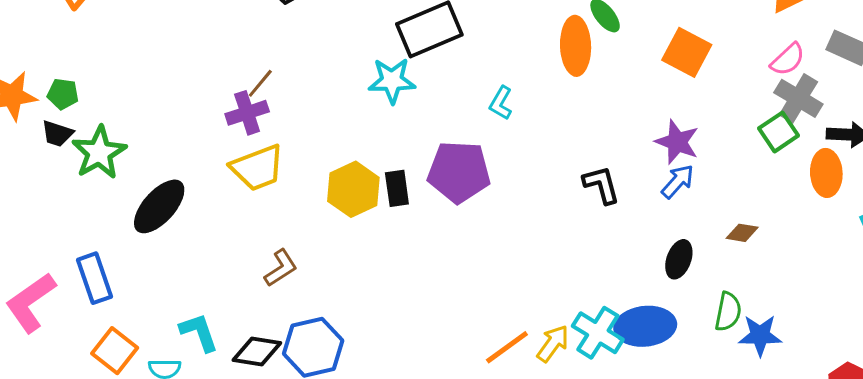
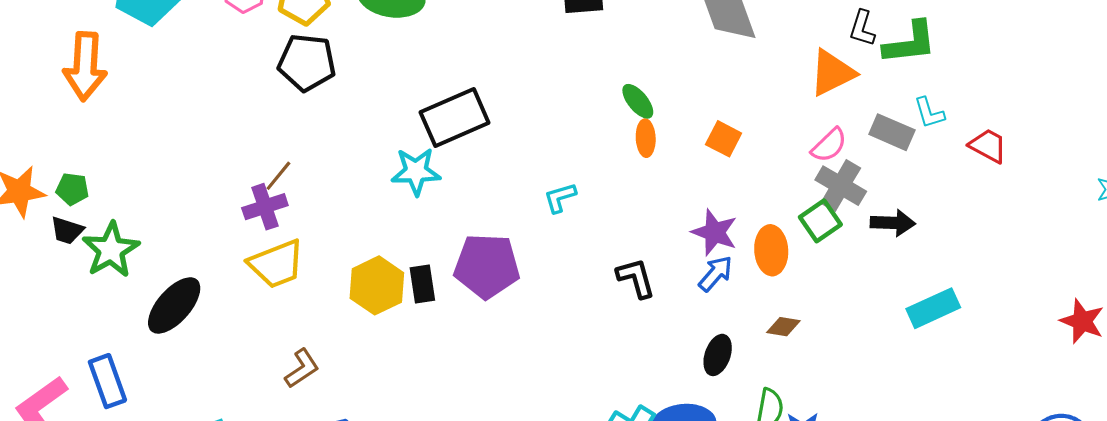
orange ellipse: (576, 46) -> (646, 138), moved, size x0.6
orange square: (687, 52) -> (724, 139), size x0.7
cyan L-shape: (501, 103) -> (560, 198), moved, turned 44
orange ellipse: (826, 173) -> (771, 250), moved

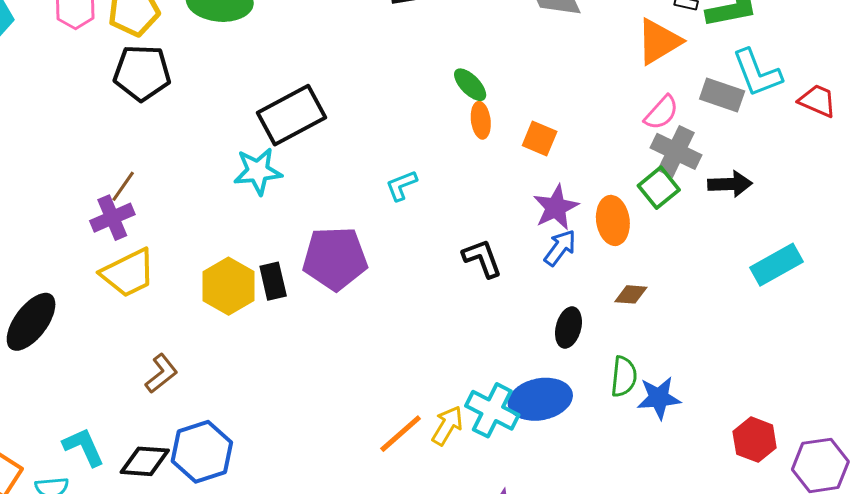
cyan L-shape: (929, 113) -> (757, 73), size x1.6
orange square: (724, 139) -> (540, 139), moved
purple star: (715, 232) -> (556, 207), turned 30

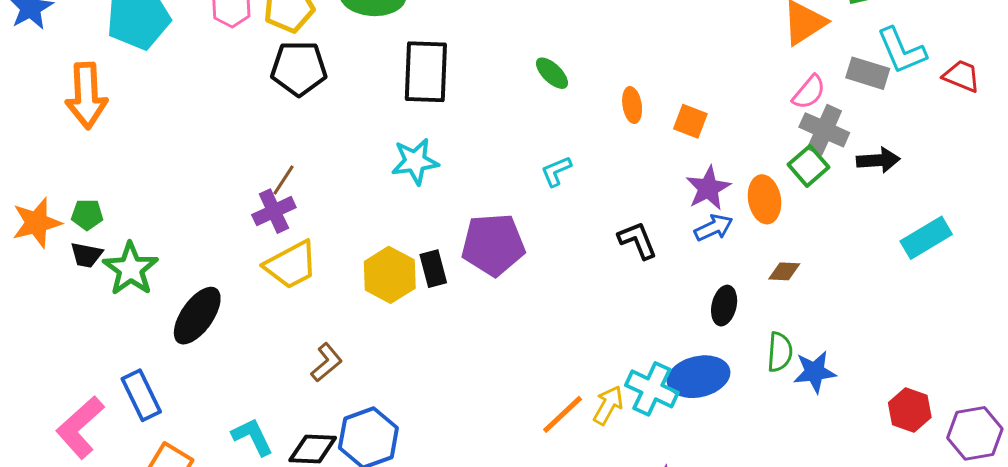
green ellipse: (470, 85) -> (552, 73), moved
black rectangle: (291, 115) -> (426, 72), moved, turned -58
blue arrow: (560, 248) -> (713, 228), turned 30

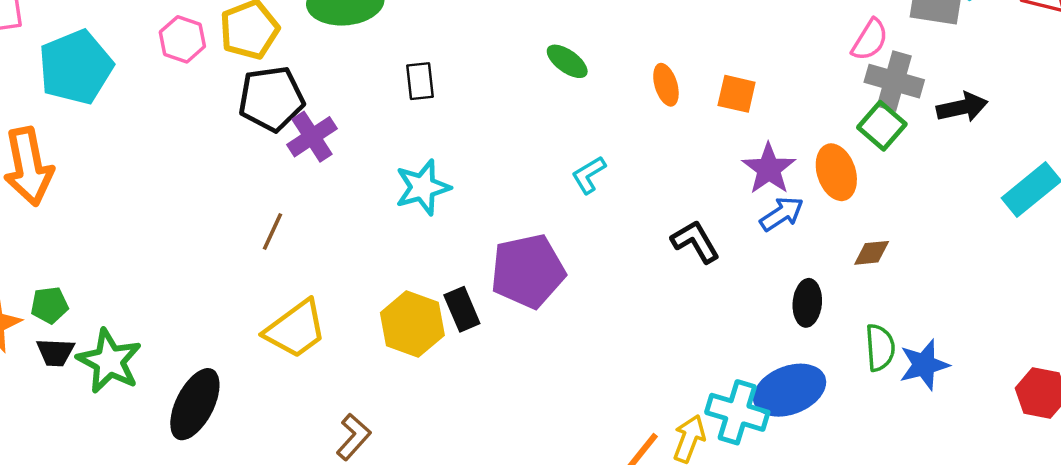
black rectangle: (426, 72) -> (420, 81), size x0.5
purple cross: (274, 211) -> (312, 137), moved

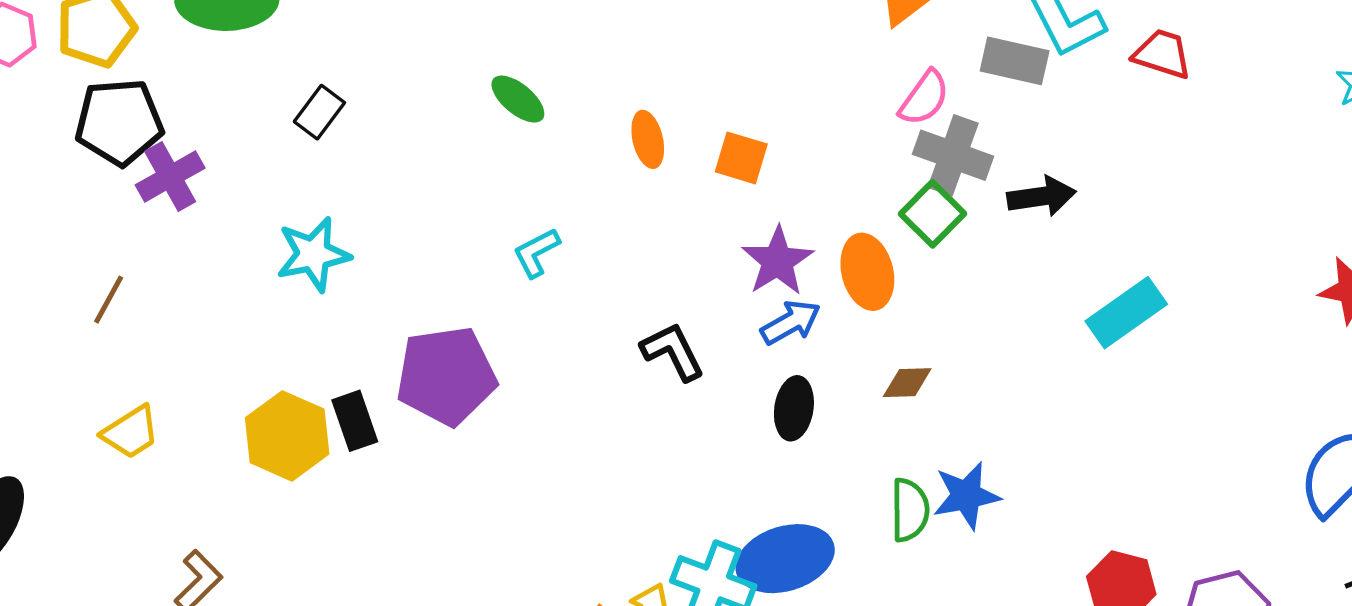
black rectangle: (420, 81) -> (319, 112), turned 39
black ellipse: (807, 303) -> (794, 408), moved
yellow trapezoid: (296, 329) -> (131, 432), size x0.7
blue star: (924, 365) -> (966, 496), moved

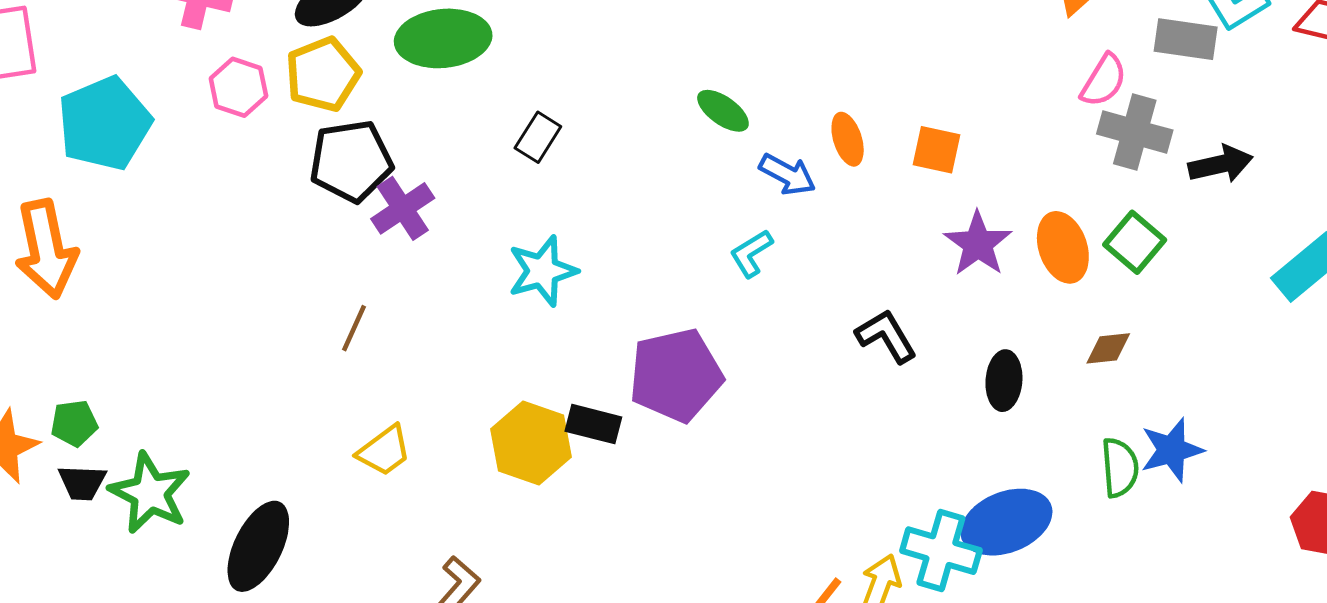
green square: (933, 214) -> (1135, 242), moved
blue arrow: (791, 322) -> (787, 174), moved, turned 62
black rectangle: (355, 421) -> (593, 424), turned -52

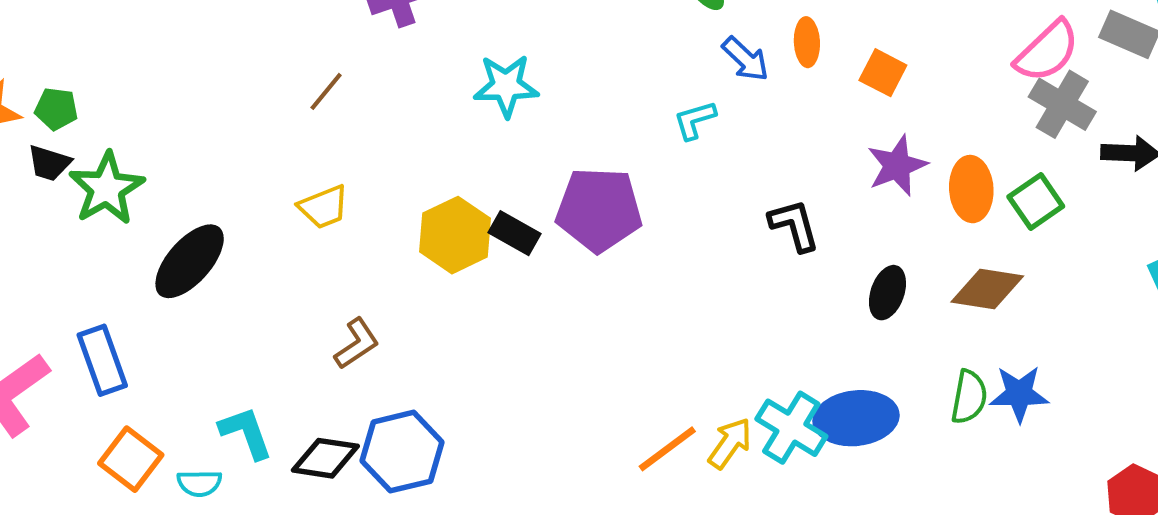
pink semicircle: (1104, 80) -> (1047, 51), size x1.4
brown diamond: (1108, 348) -> (987, 289), size x1.6

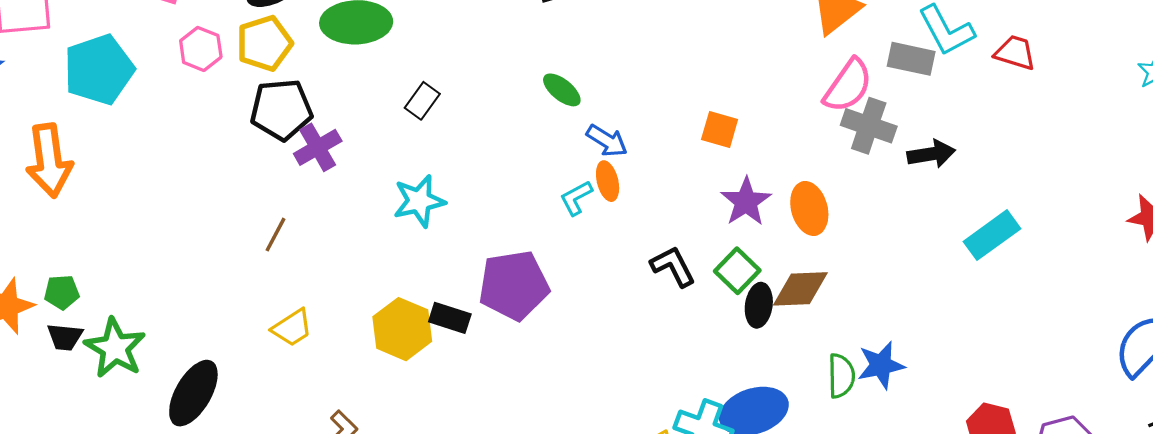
orange ellipse: (807, 42) -> (608, 181), moved
green square: (1036, 202) -> (737, 271), moved
brown diamond: (987, 289) -> (800, 289), moved

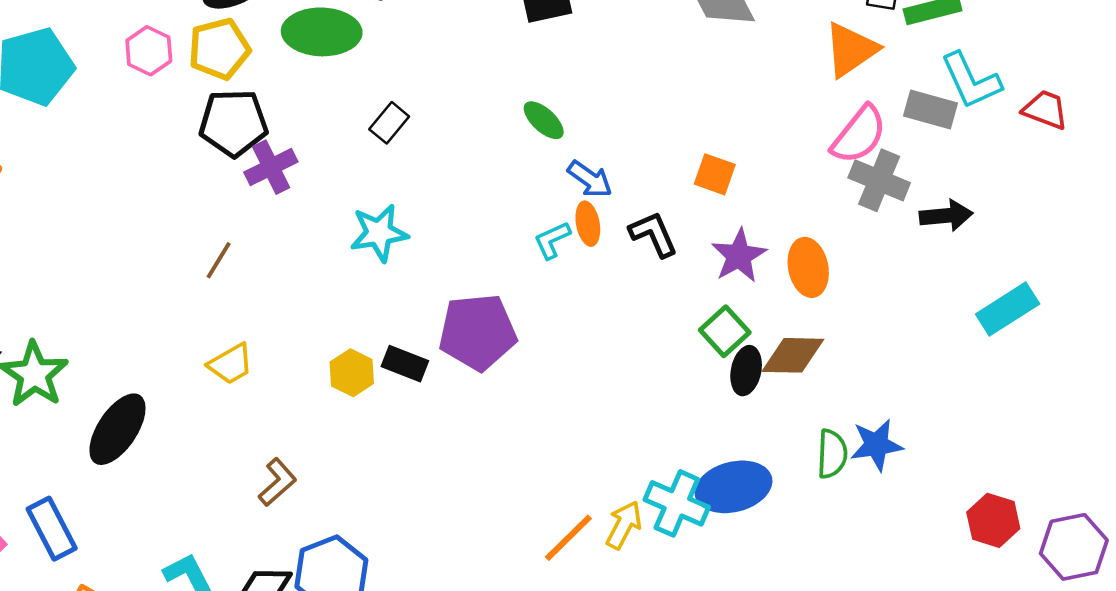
black L-shape: (673, 266) -> (653, 234), moved
yellow hexagon: (402, 329) -> (352, 373), size x0.7

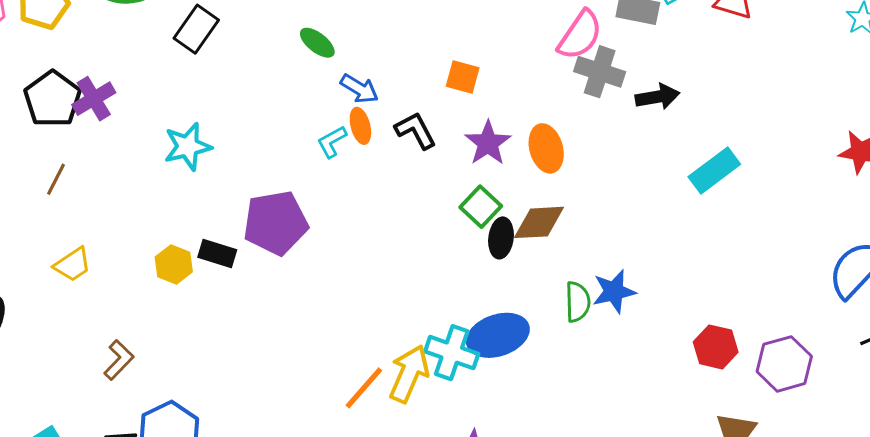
black pentagon: (233, 123) -> (52, 99), moved, turned -30
black rectangle: (389, 123) -> (196, 29), moved, size x1.4
yellow arrow: (624, 525) -> (409, 374), size x1.4

